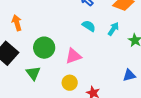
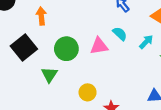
pink triangle: (73, 56) -> (99, 46), moved

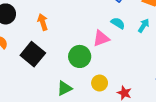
green circle: (66, 49) -> (80, 56), moved
green triangle: (49, 75) -> (64, 88), moved, turned 42

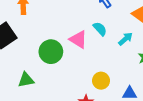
pink triangle: (101, 38) -> (78, 40), turned 36
yellow circle: (100, 83) -> (101, 81), moved

